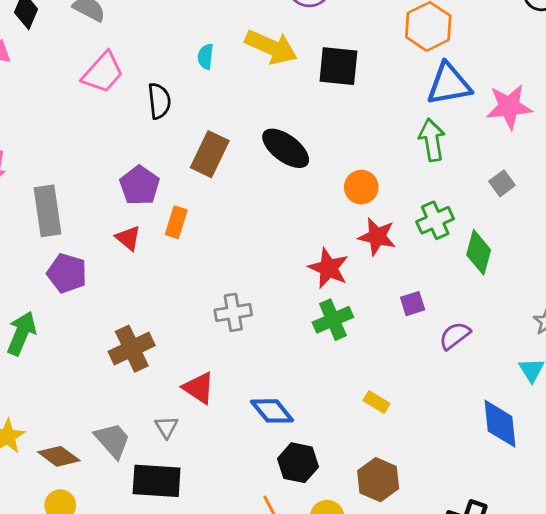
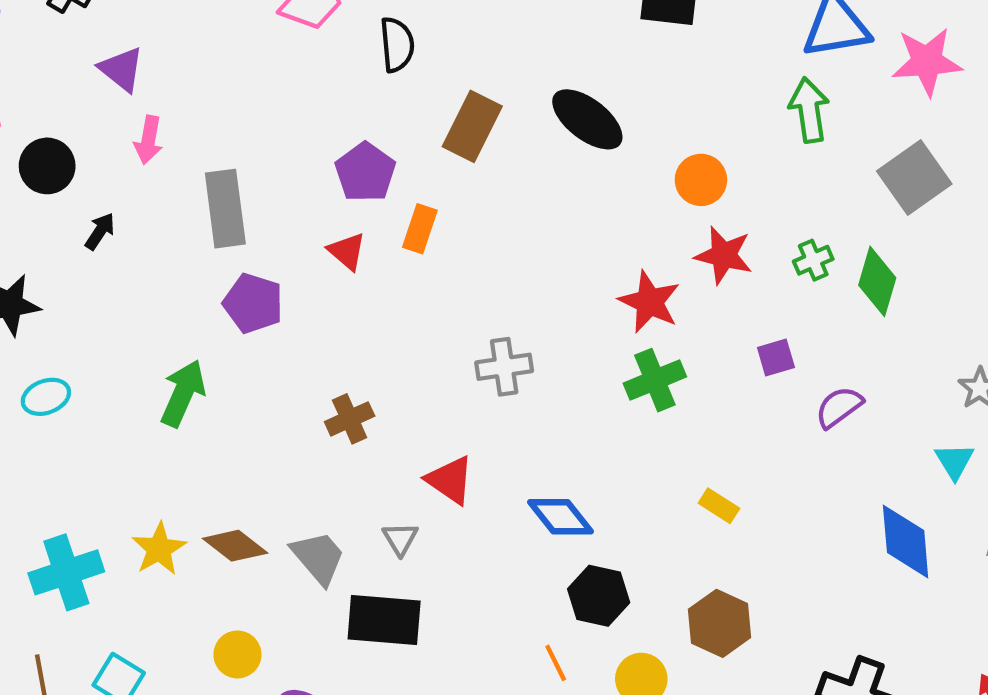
gray square: (502, 183) -> (914, 178), size x1.8
green cross: (435, 220) -> (813, 260), moved, size x0.7
brown cross: (132, 349) -> (350, 419), size x0.7
brown diamond: (59, 456) -> (235, 546), moved

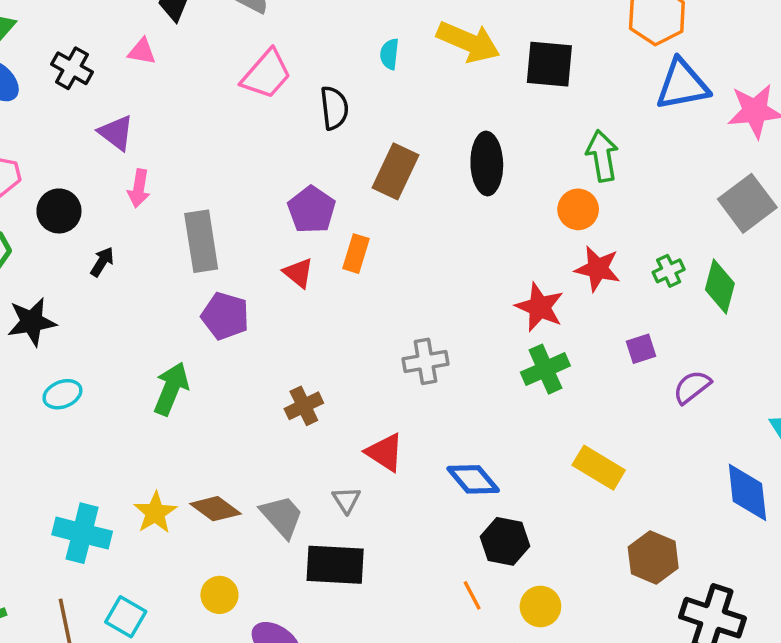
green arrow: (809, 110) -> (602, 156), moved
black ellipse: (587, 119) -> (487, 164), turned 52
yellow rectangle: (719, 506) -> (599, 468), size x1.6
cyan cross: (66, 572) -> (82, 533), turned 34
brown hexagon: (720, 623) -> (653, 557), moved

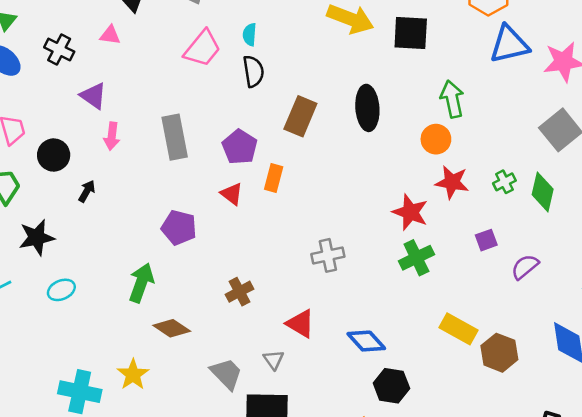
cyan semicircle: (390, 54) -> (250, 35), moved
gray rectangle: (201, 241) -> (175, 137), moved
brown diamond: (215, 509) -> (172, 328), moved
brown hexagon: (653, 557) -> (499, 353), moved

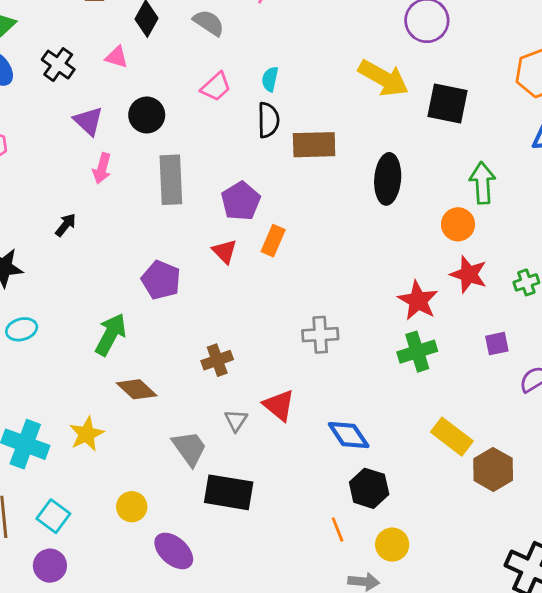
pink trapezoid: (202, 48) -> (216, 87), size x0.7
brown rectangle: (300, 116) -> (314, 145), moved, turned 57
black circle: (54, 155) -> (147, 115), moved
gray triangle: (274, 360) -> (236, 420), moved

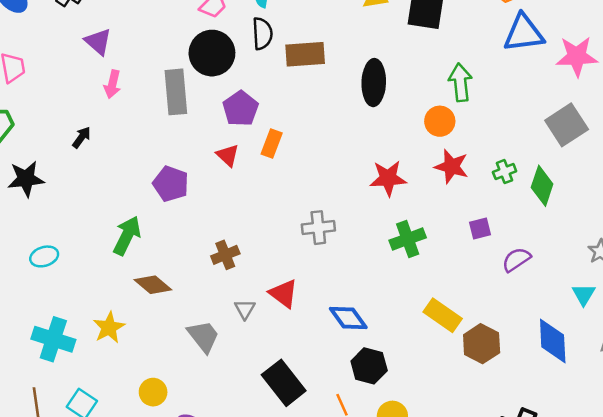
black circle: (147, 115) -> (212, 53), moved, size x1.4
red star: (418, 301) -> (388, 178), moved, turned -30
cyan ellipse: (22, 329) -> (44, 256), moved
black rectangle: (229, 492) -> (284, 383), moved, turned 45

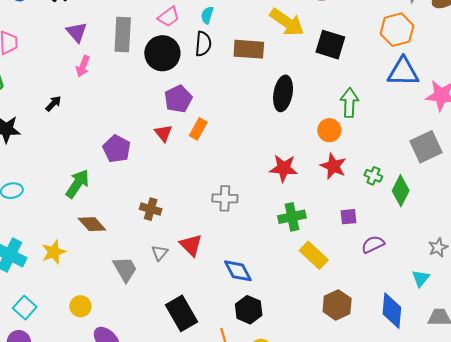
brown rectangle: (305, 54) -> (249, 49), moved
gray rectangle: (176, 92) -> (123, 35), moved
green cross: (505, 172) -> (373, 176), turned 36
brown cross: (225, 255) -> (151, 209), turned 30
yellow rectangle: (443, 315) -> (314, 255), moved

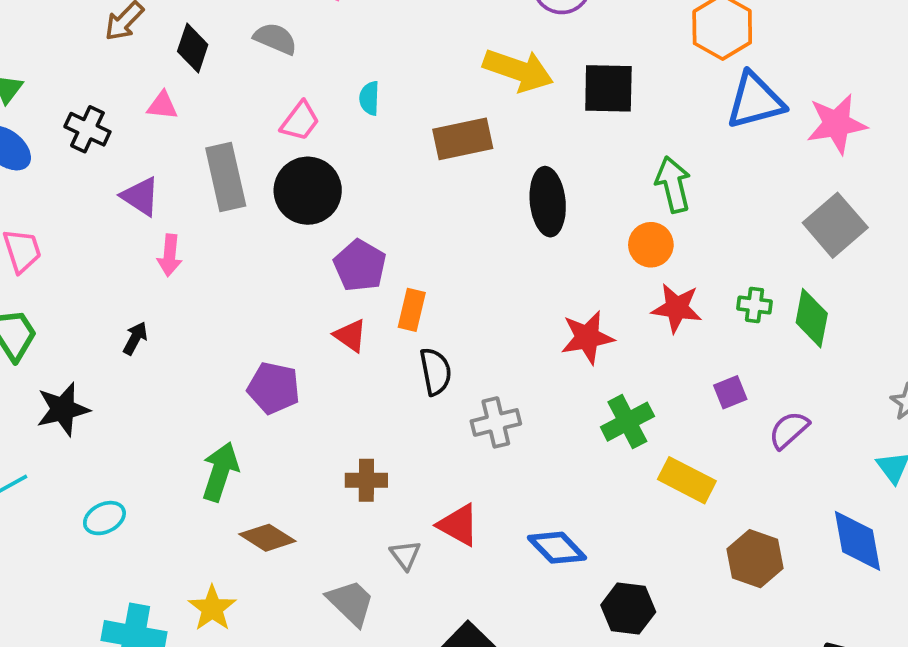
black semicircle: (203, 44) -> (435, 372), moved
black hexagon: (249, 310) -> (628, 608), moved

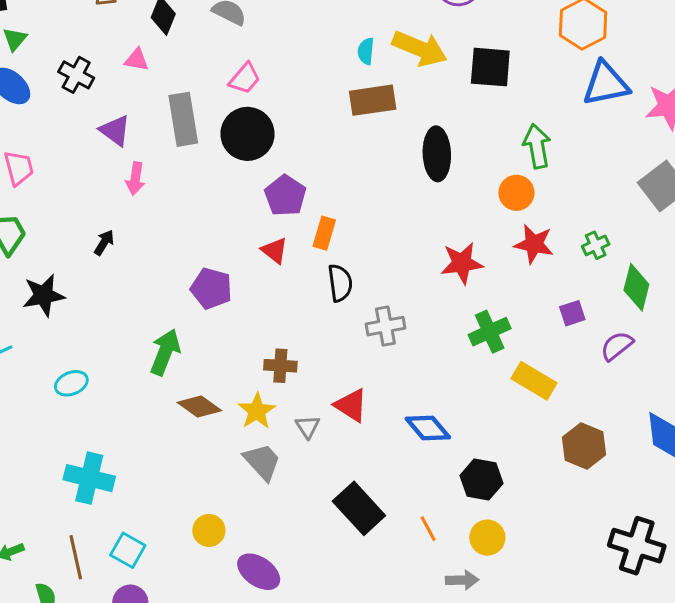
cyan semicircle: (369, 98) -> (366, 51), moved
green cross: (755, 305) -> (596, 245), turned -35
green diamond: (812, 318) -> (636, 287), moved
yellow star: (212, 608) -> (257, 411), moved

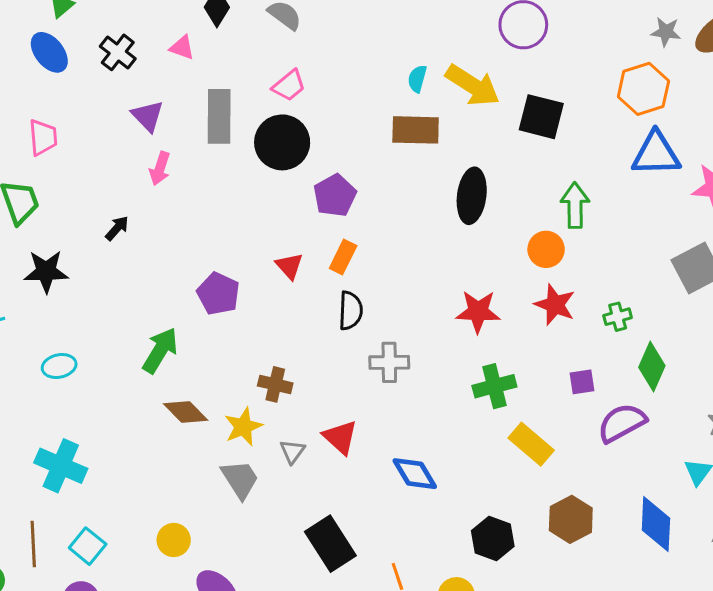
purple pentagon: (285, 196) -> (335, 196), moved
purple semicircle: (617, 346) -> (622, 423), size x1.4
black hexagon: (481, 479) -> (493, 538), moved

